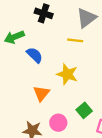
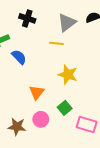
yellow star: (67, 74) -> (68, 75), moved
orange triangle: (41, 93) -> (37, 92), moved

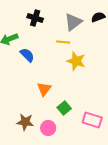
yellow star: (68, 75) -> (76, 61), moved
green square: (65, 108) -> (64, 108), moved
pink circle: (41, 119) -> (48, 128), moved

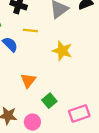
yellow line: (63, 42) -> (30, 31), moved
pink rectangle: (92, 120) -> (79, 113), turned -36

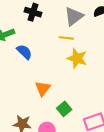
yellow line: (30, 31) -> (66, 38), moved

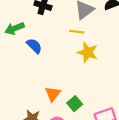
orange triangle: (43, 88) -> (53, 94), moved

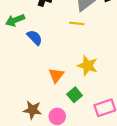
yellow star: (88, 52) -> (88, 66), moved
orange triangle: (53, 94) -> (56, 75), moved

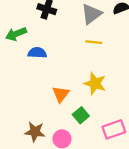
yellow line: (77, 23) -> (94, 42), moved
blue semicircle: (35, 38) -> (37, 53), turned -42

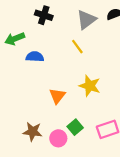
yellow line: (94, 42) -> (77, 47), moved, turned 48
green square: (81, 115) -> (75, 127), moved

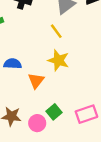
blue semicircle: (35, 57) -> (13, 64), moved
yellow star: (90, 86) -> (58, 60), moved

